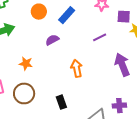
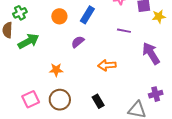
purple line: (100, 37) -> (124, 31), turned 48
orange arrow: (77, 68) -> (107, 65), turned -72

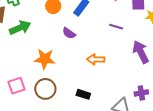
purple semicircle: (78, 42) -> (69, 33), turned -112
orange star: (56, 70) -> (45, 59), size x1.5
black rectangle: (98, 101) -> (83, 94), turned -48

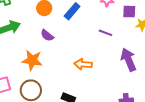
purple semicircle: (69, 33) -> (47, 35), moved

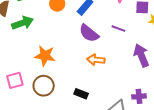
purple semicircle: (47, 35) -> (89, 33), moved, size x1.5

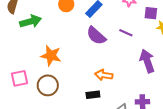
orange arrow: (96, 60) -> (104, 75), moved
black rectangle: (81, 94) -> (93, 95), moved, turned -32

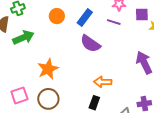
purple line: (126, 33) -> (114, 22), moved
orange star: (51, 56) -> (48, 69), turned -30
black rectangle: (93, 95) -> (94, 103), turned -56

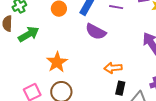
black rectangle: (94, 103) -> (120, 88), moved

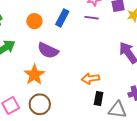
purple semicircle: (96, 32) -> (48, 50), moved

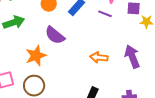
orange arrow: (91, 78) -> (99, 57), moved

